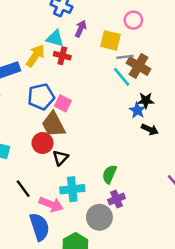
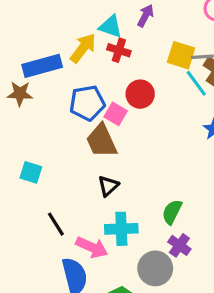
yellow square: (110, 40) -> (181, 55), moved
red circle: (43, 143) -> (140, 94), moved
purple cross: (116, 199) -> (179, 245), turned -35

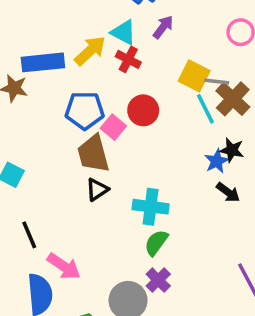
black triangle: (108, 186) -> (97, 190), moved
cyan cross: (121, 229) -> (151, 207), moved

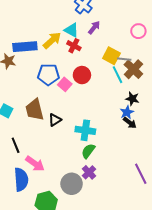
brown trapezoid: (93, 154) -> (35, 110), moved
blue star: (217, 161) -> (127, 112), moved

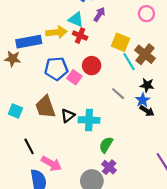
yellow arrow: (52, 40) -> (57, 32), turned 42
gray line: (124, 59) -> (118, 94), moved, turned 40
cyan cross: (85, 130) -> (89, 120), moved

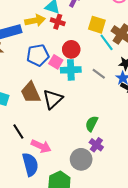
black triangle: (68, 116) -> (53, 99), size x1.5
cyan cross: (89, 120) -> (71, 70), moved

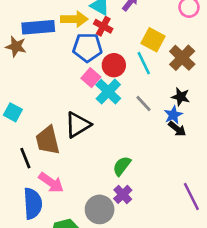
cyan line: (107, 42) -> (144, 63), moved
blue pentagon: (38, 55) -> (87, 47), moved
cyan cross: (71, 70) -> (108, 92), turned 36
brown trapezoid: (31, 93) -> (48, 140), moved

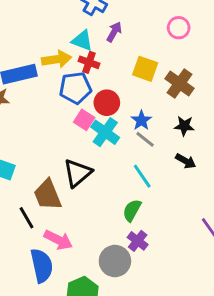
cyan line: (144, 63) -> (142, 176), moved
blue star: (173, 115) -> (141, 120), moved

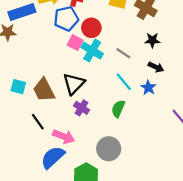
blue star: (141, 120) -> (148, 88), moved
brown trapezoid: (48, 195) -> (44, 90), moved
purple cross: (138, 241) -> (82, 108), moved
blue semicircle: (42, 266) -> (53, 157), turned -115

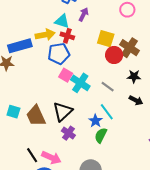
red circle: (91, 28) -> (114, 55), moved
blue star: (148, 88) -> (95, 121), moved
black line: (38, 122) -> (32, 155), moved

